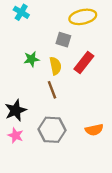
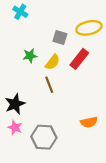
yellow ellipse: (83, 17) -> (89, 28), moved
yellow semicircle: (55, 66) -> (52, 62), turned 49
gray hexagon: (52, 130) -> (44, 137), moved

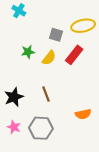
brown line: (49, 85) -> (46, 94), moved
pink star: (15, 128) -> (14, 127), moved

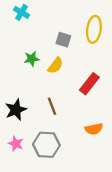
yellow ellipse: (83, 26) -> (94, 29), turned -70
red rectangle: (74, 55) -> (89, 84), moved

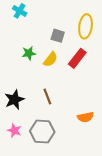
red rectangle: (89, 84) -> (77, 58), moved

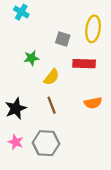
red rectangle: (77, 58) -> (84, 64), turned 54
yellow semicircle: (50, 59) -> (52, 77), moved
orange semicircle: (86, 117) -> (93, 103), moved

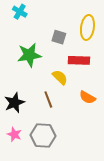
green star: (31, 58) -> (29, 55), size x1.6
yellow semicircle: (52, 77) -> (60, 77), moved, turned -84
orange semicircle: (93, 103) -> (87, 97), turned 42

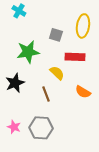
black star: (14, 103) -> (15, 83), moved

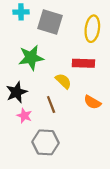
cyan cross: (19, 11) -> (21, 12), turned -32
gray square: (56, 35) -> (50, 22), moved, size x1.6
pink star: (14, 127) -> (24, 116), moved

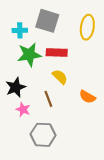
cyan cross: (21, 12) -> (20, 30), moved
red rectangle: (83, 63) -> (57, 52), moved

